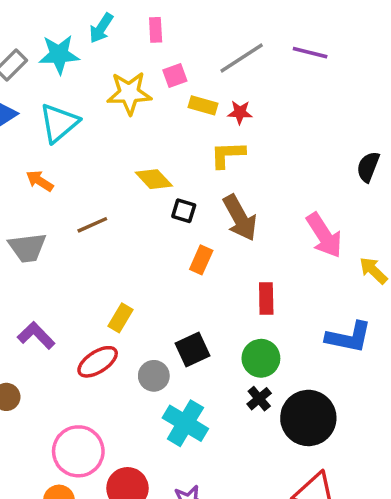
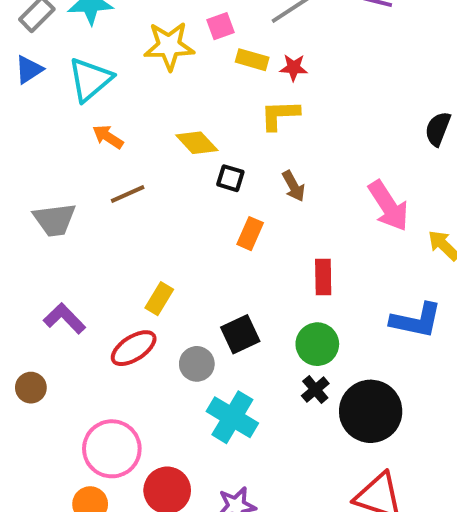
orange arrow: (40, 181) -> (108, 137), moved
brown arrow: (240, 218) -> (294, 186), size x0.6

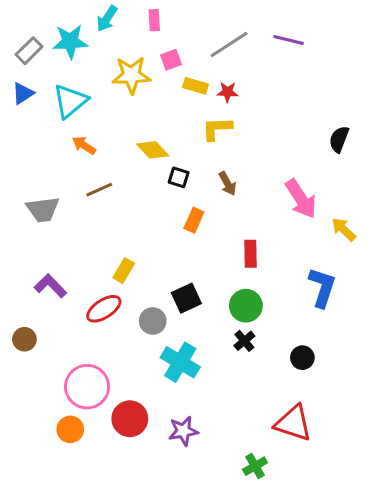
blue L-shape: (416, 320) -> (322, 287), turned -84
black circle: (371, 411) -> (302, 358), moved, size x0.5

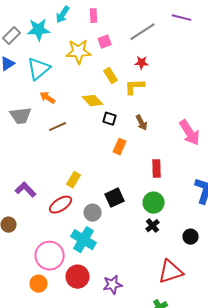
purple line: (289, 40) -> (182, 18), moved
yellow rectangle: (195, 86) -> (111, 76), moved, turned 42
gray trapezoid: (43, 209) -> (21, 116), moved
cyan cross: (180, 362) -> (84, 240), moved
red triangle: (293, 423) -> (171, 272), moved, turned -36

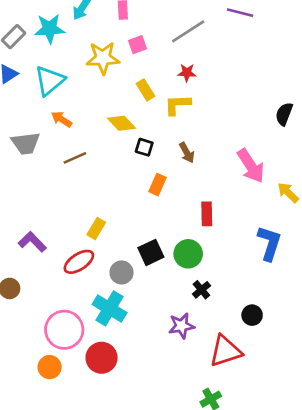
green circle: (154, 203) -> (188, 254), moved
black circle: (191, 237) -> (252, 315), moved
purple star: (113, 285) -> (181, 326), moved

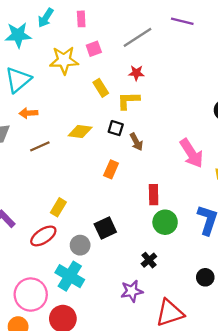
orange arrow: (62, 119) -> (28, 113), turned -36
yellow diamond: (122, 123) -> (80, 131), moved, turned -40
black square: (144, 147) -> (116, 128), moved
green circle: (188, 254) -> (165, 222), moved
black circle: (252, 315) -> (205, 277), moved

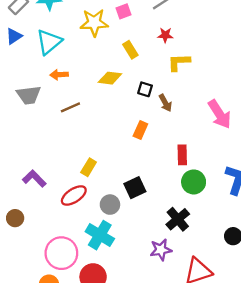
yellow L-shape: (128, 100) -> (179, 62), moved
yellow diamond: (80, 131) -> (110, 78), moved
black cross: (149, 260) -> (178, 219), size x1.5

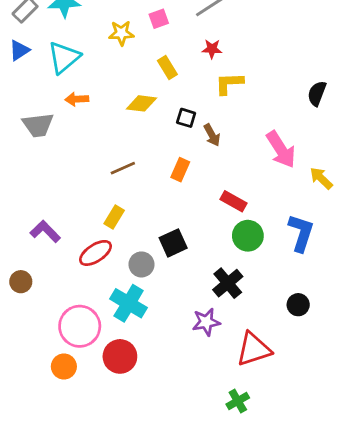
yellow star: (94, 23) -> (121, 33), size x0.7
brown line: (70, 107) -> (123, 168), moved
red rectangle: (182, 155) -> (233, 201), turned -60

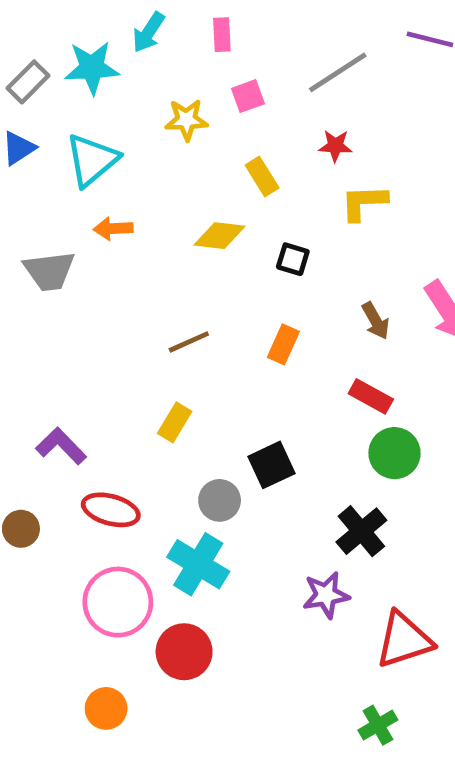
brown arrow: (212, 135) -> (376, 321), moved
red ellipse: (96, 253) -> (111, 510), moved, turned 48
orange circle: (64, 367) -> (106, 708), moved

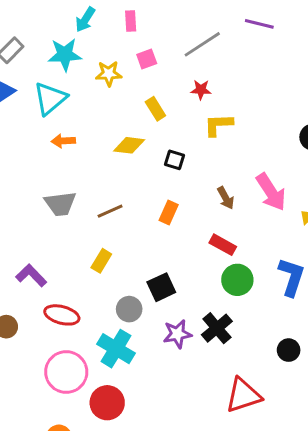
cyan star: (92, 68) -> (65, 55), moved
gray trapezoid: (49, 271) -> (60, 204), moved
purple star: (326, 595) -> (177, 334), moved

